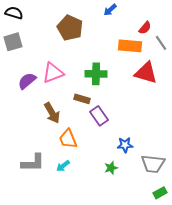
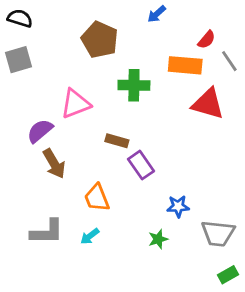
green cross: (96, 74) -> (134, 85), moved
purple semicircle: (27, 81) -> (40, 131), moved
brown arrow: (52, 113) -> (54, 164), moved

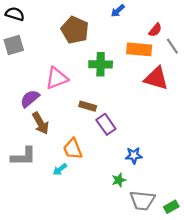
gray L-shape: (47, 232) -> (23, 156), moved
gray trapezoid: (218, 233) -> (142, 200), moved
cyan arrow: (90, 236) -> (60, 169), moved

